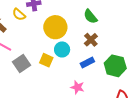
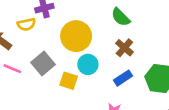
yellow semicircle: (19, 14) -> (26, 24), turned -48
gray square: (21, 63) -> (43, 64), moved

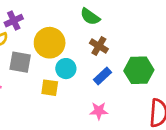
gray square: (43, 64) -> (20, 62), moved, turned -30

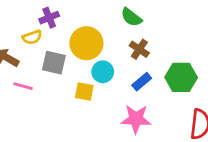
pink star: (99, 111) -> (136, 119), size x1.5

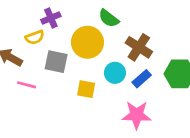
green semicircle: (131, 17) -> (109, 18), moved
brown cross: (139, 49) -> (139, 47), size x1.4
cyan circle: (103, 72) -> (115, 73), moved

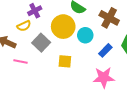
brown cross: (139, 47) -> (109, 18), moved
gray square: (56, 62) -> (41, 43), turned 36
cyan circle: (115, 73) -> (85, 35), moved

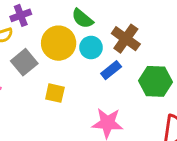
cyan circle: (85, 35) -> (91, 48), moved
blue rectangle: (105, 50) -> (111, 70), moved

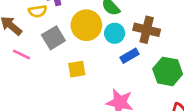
brown cross: (126, 39) -> (147, 30), turned -30
yellow square: (55, 93) -> (77, 69), turned -30

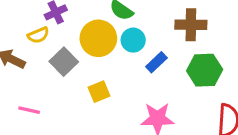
brown cross: (147, 30) -> (191, 25), moved
pink line: (21, 54) -> (29, 110), moved

